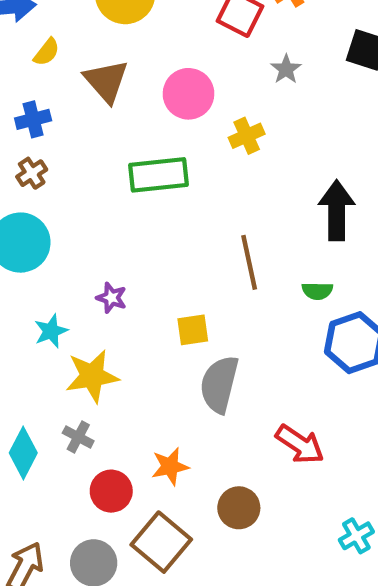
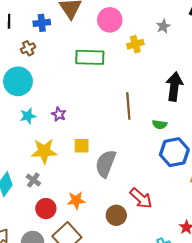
gray star: (286, 69) -> (163, 26), moved
blue cross: (33, 119) -> (42, 23), moved
yellow square: (193, 330) -> (82, 146), moved
cyan star: (51, 331) -> (28, 116), moved
brown circle: (239, 508) -> (116, 215), moved

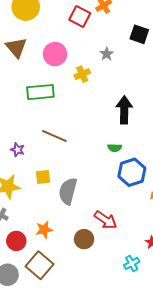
brown line: (128, 106) -> (54, 136), moved, turned -55

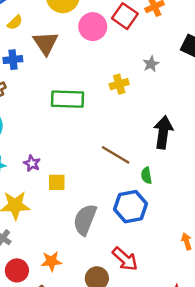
pink circle: (55, 54) -> (93, 27), moved
brown line: (54, 136) -> (116, 155), moved
green semicircle: (115, 148) -> (146, 175), turned 72
blue hexagon: (132, 172) -> (131, 207), moved
yellow square: (43, 177) -> (57, 182), moved

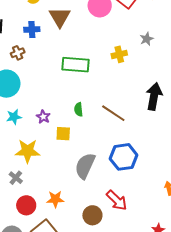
green semicircle: (146, 175) -> (79, 109), moved

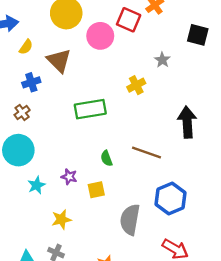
yellow star: (28, 151) -> (61, 219), size x0.7

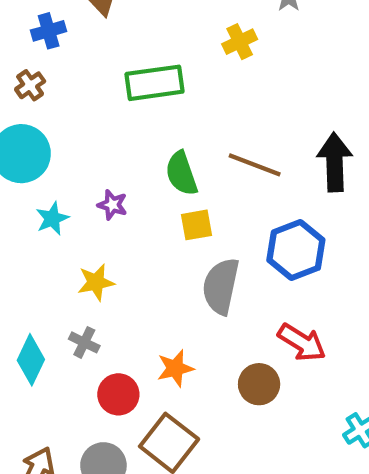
black arrow: (187, 122) -> (335, 162), moved
green semicircle: (106, 158) -> (181, 173), size x1.5
yellow square: (96, 190) -> (196, 225), moved

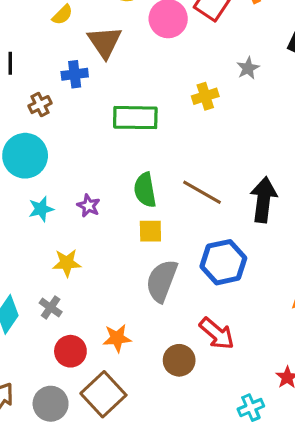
blue cross: (49, 31) -> (75, 74), moved

